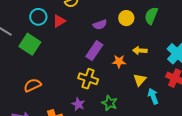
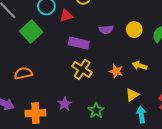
purple rectangle: (94, 51) -> (79, 43), moved, turned 54
yellow cross: (88, 79) -> (82, 69), moved

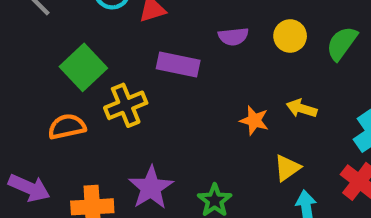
green square: (31, 32) -> (83, 67), moved
yellow cross: (82, 69) -> (126, 105), moved, turned 36
purple star: (65, 104) -> (151, 188), size x1.5

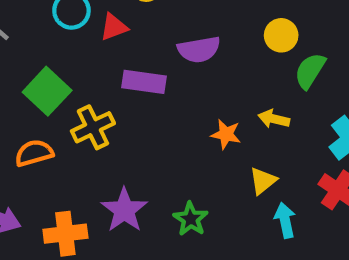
yellow circle: (290, 36) -> (281, 35), moved
purple semicircle: (233, 37) -> (199, 49), size x1.4
green semicircle: (342, 43) -> (310, 71), moved

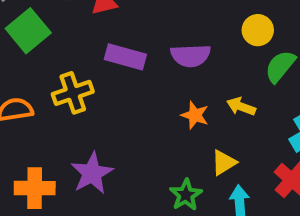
purple semicircle: (199, 49) -> (191, 56), moved
green square: (47, 91) -> (28, 31), moved
green star: (191, 219) -> (186, 195), moved

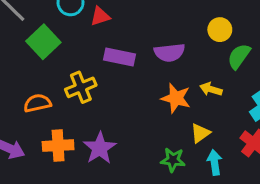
orange star: (195, 115) -> (176, 98), size x1.4
orange cross: (35, 188) -> (58, 146), moved
green star: (186, 195) -> (173, 160), turned -30

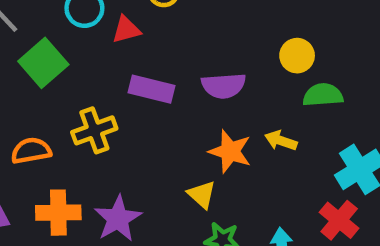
green semicircle: (239, 56) -> (323, 95), turned 48
yellow triangle: (200, 133) -> (202, 194), moved, turned -45

